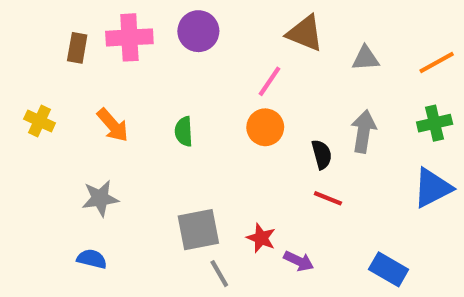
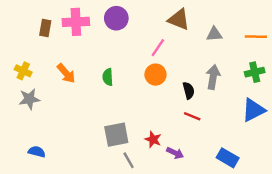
orange line: (437, 62) -> (256, 37), turned 30
gray star: (100, 198) -> (29, 99), moved
blue semicircle: (92, 259) -> (37, 152), moved

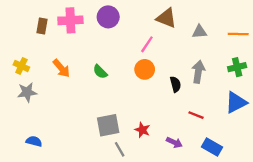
green semicircle: (108, 77) -> (100, 72), turned -42
red line: (192, 116) -> (196, 115), moved
purple arrow: (175, 153) -> (174, 142), moved

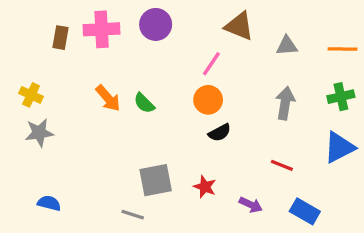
orange arrow: (61, 68) -> (108, 98), moved
black semicircle: (175, 84) -> (220, 133), moved, turned 77
gray line: (120, 149) -> (133, 215), moved, turned -42

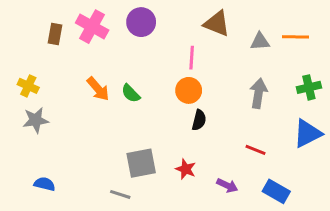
pink cross: (102, 29) -> (92, 27), turned 32
orange line: (343, 49) -> (296, 37), moved
pink line: (211, 64) -> (192, 58), turned -30
black semicircle: (220, 133) -> (199, 120), turned -48

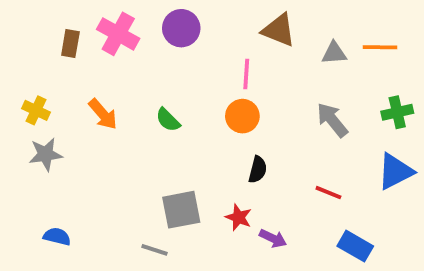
orange arrow: (98, 89) -> (103, 114), moved
gray arrow: (258, 93) -> (332, 120), turned -48
black semicircle: (199, 120) -> (258, 170), moved
purple arrow: (227, 185) -> (273, 238), moved

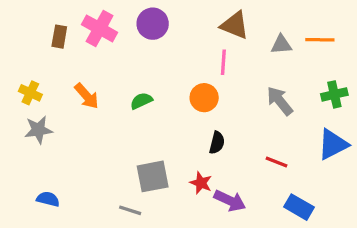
pink line: (246, 74) -> (223, 62), moved
green semicircle: (168, 120) -> (141, 101), turned 110
purple arrow: (273, 238) -> (230, 201), size x1.4

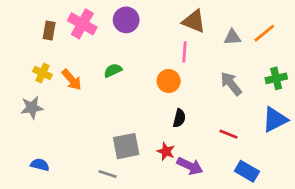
orange line: (320, 40) -> (264, 33), turned -40
yellow cross: (30, 93) -> (42, 73), moved
green semicircle: (141, 101) -> (113, 70), moved

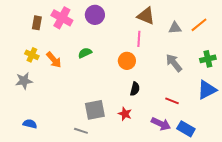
purple arrow: (190, 166) -> (161, 124), moved

